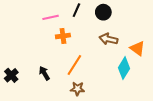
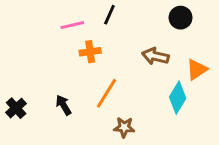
black circle: (103, 12) -> (181, 18), moved
orange triangle: (137, 48) -> (197, 70), turned 49
brown star: (77, 89) -> (124, 127), moved

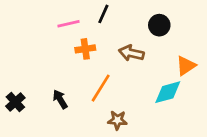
black circle: (181, 18) -> (159, 25), moved
brown arrow: (155, 56) -> (131, 53), moved
cyan diamond: (178, 98) -> (168, 92), turned 44

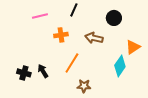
pink line: (68, 24) -> (40, 16), moved
cyan diamond: (168, 92) -> (120, 66), turned -40
black cross: (15, 102) -> (24, 73), moved, turned -32

